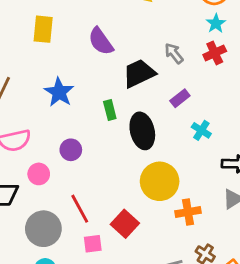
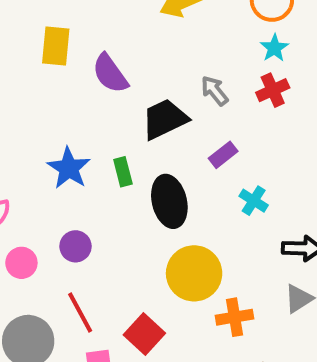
yellow rectangle: (43, 29) -> (56, 46), moved
blue star: (59, 92) -> (69, 168), moved
purple circle: (71, 150) -> (75, 246), moved

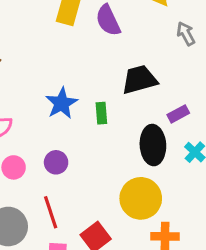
purple semicircle: (110, 74) -> (108, 20), moved
gray arrow: (215, 91) -> (186, 34), moved
black ellipse: (169, 201) -> (153, 145), moved

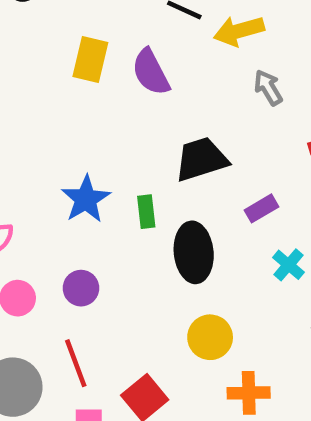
black ellipse: (153, 145) -> (194, 252), moved
yellow circle: (141, 198) -> (210, 337), size x0.7

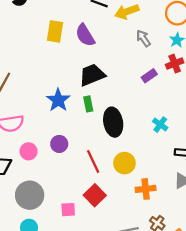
black trapezoid: (201, 159) -> (92, 75), moved
purple rectangle: (261, 208) -> (149, 76), moved
red line: (76, 363) -> (93, 161), moved

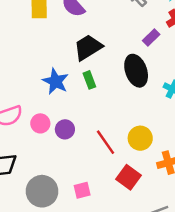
black ellipse: (113, 122) -> (136, 71), moved
pink circle: (29, 151) -> (40, 123), moved
red square: (95, 195) -> (128, 177), moved
pink square: (68, 210) -> (82, 190), moved

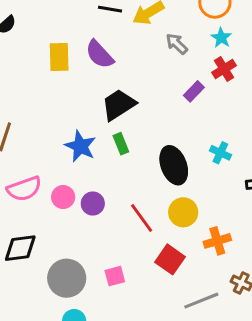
black ellipse: (136, 71) -> (174, 165), moved

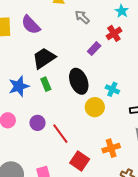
cyan star: (221, 38) -> (122, 11), moved
blue star: (80, 146) -> (19, 86), turned 30
black ellipse: (174, 165) -> (79, 81), moved
purple circle: (93, 204) -> (38, 123), moved
yellow circle: (183, 212) -> (95, 107), moved

